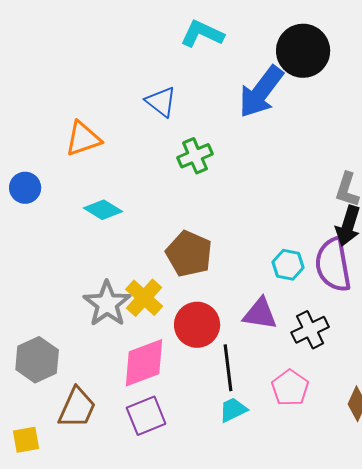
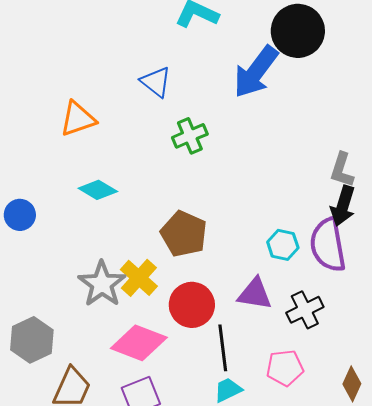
blue circle: (25, 188) -> (20, 215), moved
pink diamond: (144, 363) -> (139, 343), turned 42
pink pentagon: (290, 388) -> (285, 368), turned 30

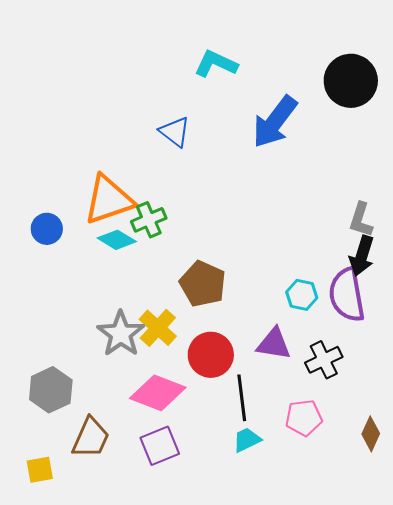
black circle: (298, 31) -> (351, 81), moved
orange triangle: (78, 119) -> (109, 200), moved, size x1.4
green cross: (190, 136) -> (149, 220), moved
blue circle: (20, 215) -> (47, 229), moved

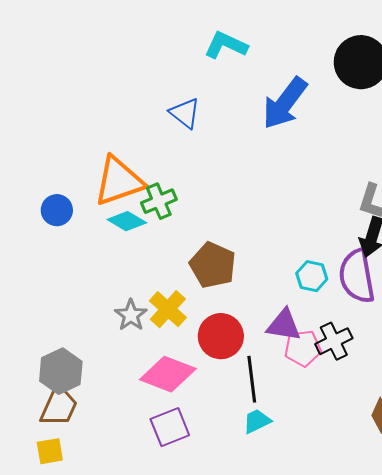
gray star: (121, 334) -> (131, 315), size x0.7
pink pentagon: (304, 418) -> (303, 348), moved
brown trapezoid: (91, 438) -> (59, 406), moved

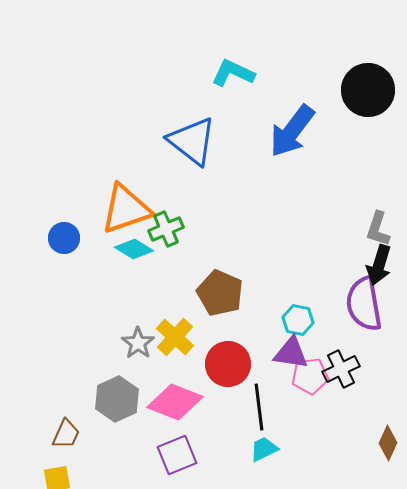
blue triangle: (185, 113) -> (192, 141), size x1.6
cyan hexagon: (312, 276) -> (298, 320), moved
gray hexagon: (61, 371) -> (117, 399), moved
brown trapezoid: (59, 406) -> (66, 434), size x0.7

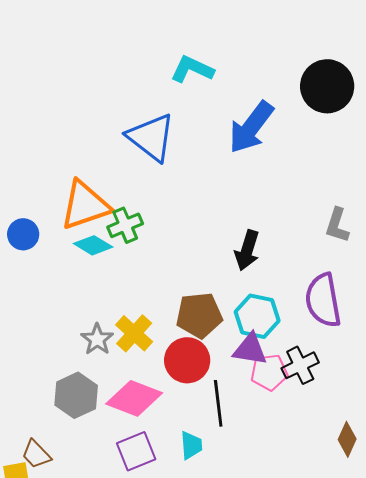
black arrow: (379, 265) -> (247, 250), moved
brown pentagon: (220, 293) -> (199, 315), moved, turned -30
cyan hexagon: (298, 320) -> (257, 316), size x1.4
brown trapezoid: (66, 434) -> (36, 454), moved, turned 112
cyan trapezoid: (264, 449) -> (191, 445), moved, turned 112

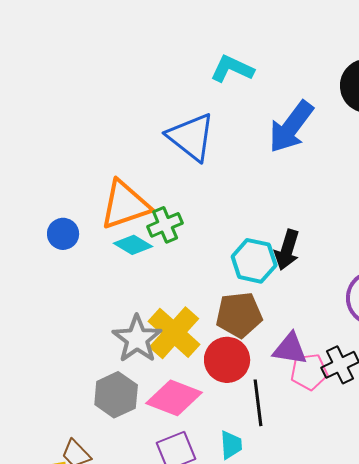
cyan hexagon: (257, 316) -> (254, 261), moved
yellow cross: (134, 333) -> (174, 333), size x1.4
gray star: (97, 339) -> (137, 339), size x1.5

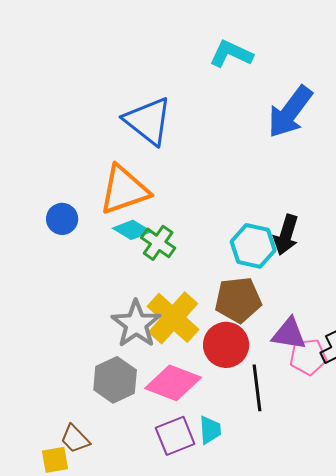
blue triangle: (191, 137) -> (148, 121), moved
green cross: (165, 225) -> (158, 243), moved, turned -32
cyan trapezoid: (231, 445) -> (210, 430), moved

